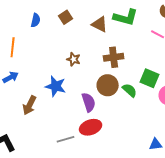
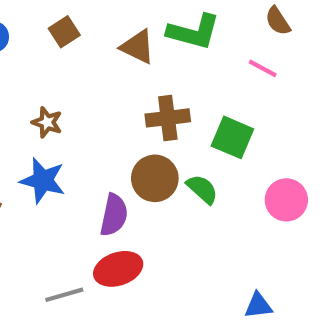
brown star: (74, 59) -> (47, 122), moved
green square: (150, 78) -> (232, 137), moved
purple semicircle: (89, 102) -> (114, 215), turned 30

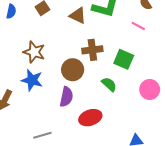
brown star: (47, 122) -> (34, 52), size x1.5
brown circle: (155, 178) -> (73, 70), moved
red ellipse: (118, 269) -> (90, 118), moved

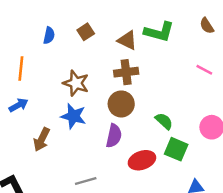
pink line: (138, 26) -> (204, 70), moved
brown cross: (92, 50) -> (126, 72), moved
green square: (124, 59) -> (176, 149), moved

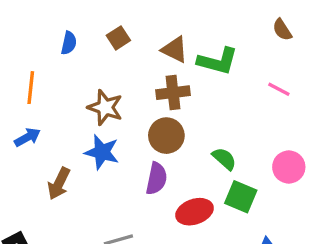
green L-shape: (159, 32) -> (218, 61), moved

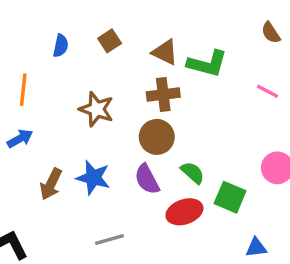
blue star: (102, 152) -> (93, 178), moved
green semicircle: (224, 159) -> (193, 173), moved
purple semicircle: (156, 179) -> (147, 179), turned 140

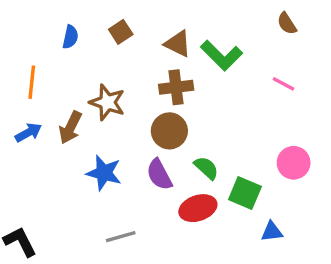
green L-shape: (207, 64) -> (221, 55), turned 30
brown arrow: (51, 184) -> (70, 128), moved
blue triangle: (256, 248) -> (272, 232), moved

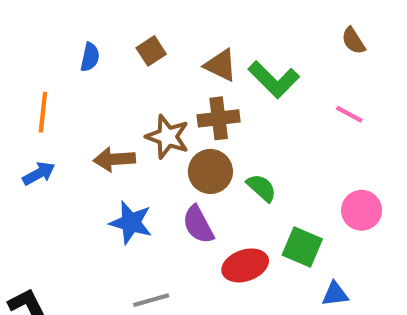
brown star: (107, 102) -> (168, 137), moved
brown arrow: (70, 128) -> (114, 159), moved, turned 60
green semicircle: (206, 168) -> (261, 188), moved

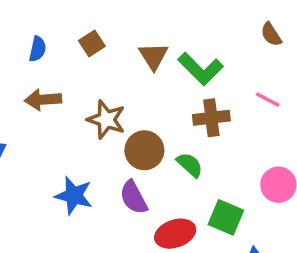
brown triangle: (221, 65) -> (153, 56), turned 32
brown cross: (219, 118) -> (211, 118), moved
brown arrow: (114, 159) -> (43, 100), moved

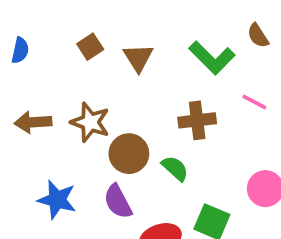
brown square: (92, 43) -> (90, 47), moved
green L-shape: (201, 69) -> (212, 58), moved
brown arrow: (43, 100) -> (33, 122), moved

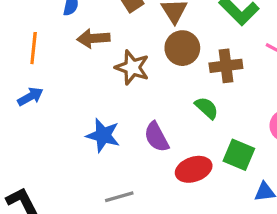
brown arrow: (33, 122) -> (93, 38), moved
brown circle: (129, 154) -> (182, 48), moved

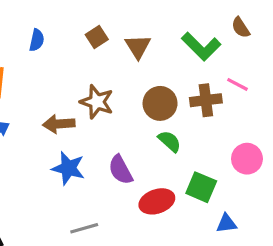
brown arrow: (93, 38) -> (59, 124), moved
brown circle: (182, 48) -> (160, 103), moved
brown cross: (226, 66) -> (206, 100), moved

